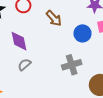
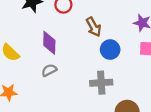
blue circle: (82, 33) -> (110, 50), moved

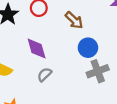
blue circle: (110, 50) -> (88, 48), moved

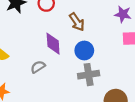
purple diamond: (37, 48) -> (53, 44), moved

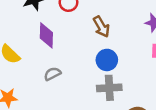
purple diamond: (53, 44) -> (46, 35), moved

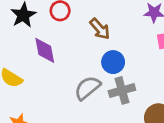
gray semicircle: (52, 74) -> (87, 88), moved, size x1.5

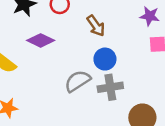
purple diamond: (45, 50) -> (41, 40), turned -60

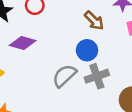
brown arrow: (96, 26) -> (94, 21), moved

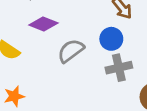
gray semicircle: (64, 76) -> (71, 51), moved

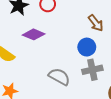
gray semicircle: (71, 51) -> (59, 77), moved, turned 65

